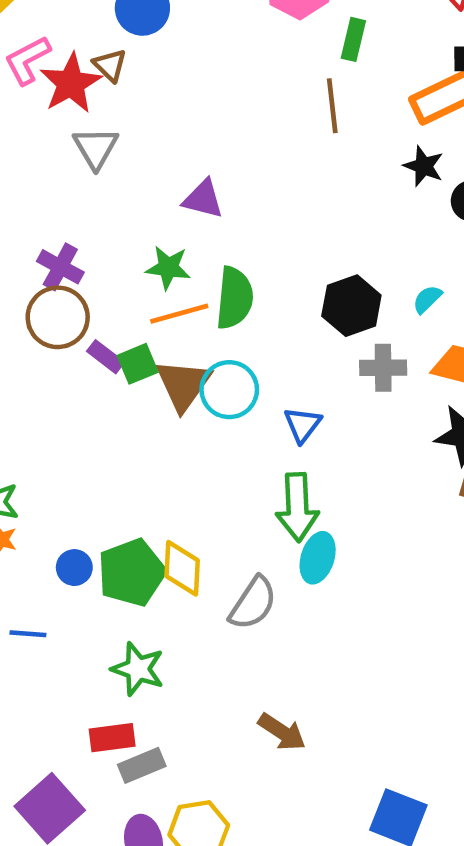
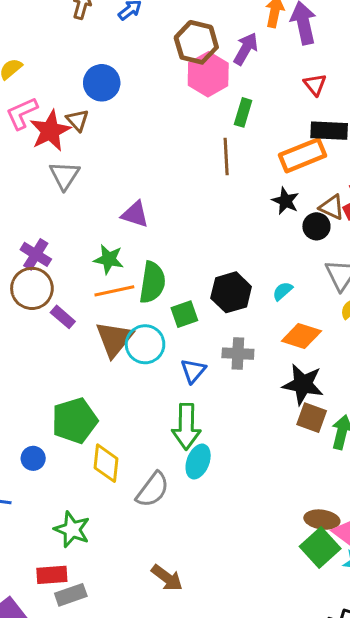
green square: (138, 364) -> (184, 314), moved
gray cross: (383, 368) -> (238, 354), moved
green pentagon: (132, 573) -> (75, 421), moved

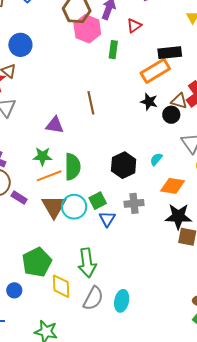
red triangle: (315, 84) -> (134, 26), moved, turned 42
brown line: (226, 156) -> (91, 103), moved
green square: (184, 314) -> (98, 201), moved
green arrow: (186, 426) -> (87, 263), moved
cyan ellipse: (198, 461) -> (122, 301), moved

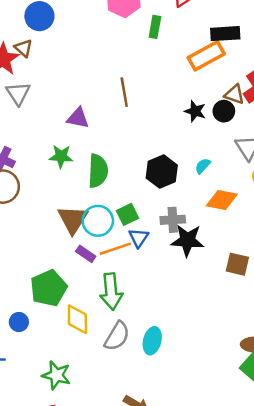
black star: (149, 102) -> (195, 111), moved
orange line: (49, 176) -> (115, 249), moved
purple rectangle: (19, 198) -> (86, 254), moved
black star: (178, 216) -> (187, 240), moved

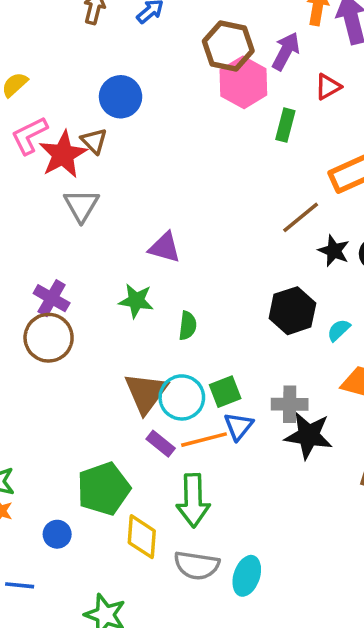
brown line: (124, 92) -> (301, 217), moved, turned 56
green semicircle: (98, 171) -> (188, 326), size x0.6
black hexagon: (162, 172) -> (292, 311), moved
gray semicircle: (117, 336) -> (197, 565), turned 64

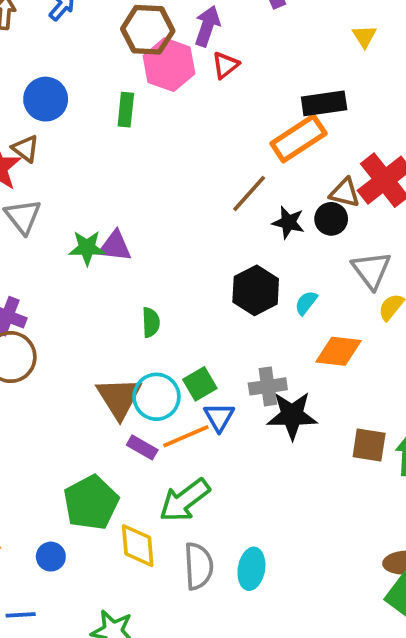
red triangle: (328, 87) -> (225, 65), moved
green rectangle: (285, 125) -> (126, 110), moved
green star: (136, 301) -> (87, 248), moved
green arrow: (193, 500) -> (185, 500), turned 63
gray semicircle: (197, 565) -> (199, 566), turned -93

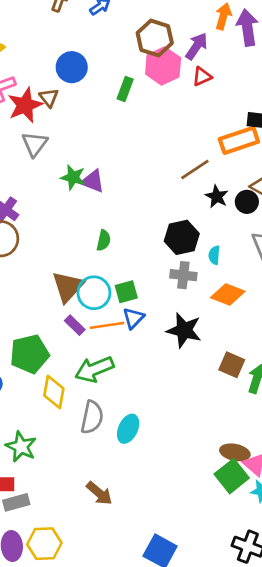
cyan semicircle: (306, 303) -> (214, 255), turned -48
gray cross: (268, 386) -> (183, 275), moved

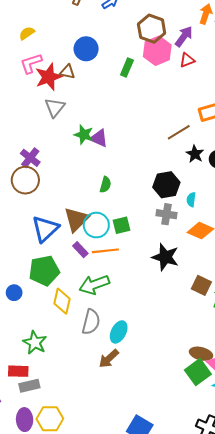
brown triangle: (49, 98) -> (67, 72), turned -42
blue triangle: (133, 318) -> (45, 229), moved, size x1.6
brown arrow: (99, 493) -> (109, 359), moved, turned 95

